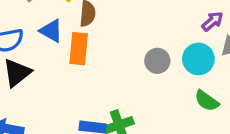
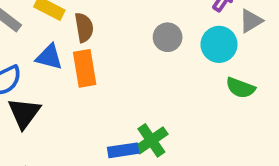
gray circle: (157, 61) -> (168, 37), moved

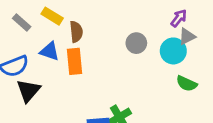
gray triangle: (251, 21) -> (187, 36), moved

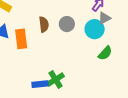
brown semicircle: (76, 32) -> (44, 24), moved
green semicircle: (187, 84) -> (105, 53), turned -70

